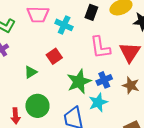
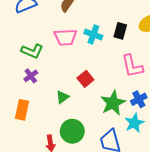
cyan cross: (64, 25) -> (93, 35), moved

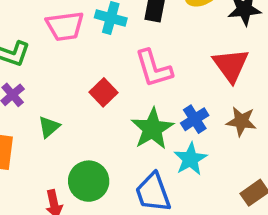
pink L-shape: (132, 66) -> (154, 69), moved
green triangle: (62, 97) -> (49, 127), moved

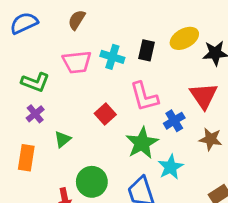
blue cross: (195, 119) -> (174, 121), moved

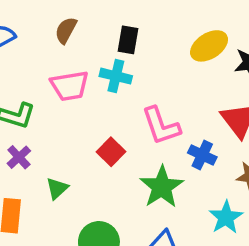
black rectangle: (146, 50) -> (128, 40), moved
blue cross: (174, 121) -> (202, 155), turned -30
cyan star: (171, 167) -> (226, 217), moved

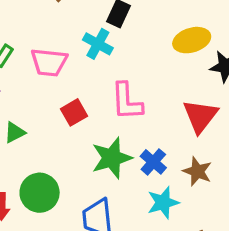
pink trapezoid: (70, 86) -> (49, 62), moved
blue cross: (202, 155) -> (153, 162), moved

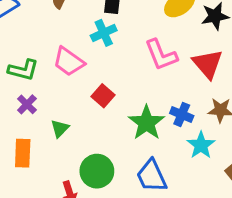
cyan cross: (98, 44) -> (104, 33), turned -35
pink trapezoid: (49, 62) -> (69, 62), turned 48
pink L-shape: (127, 101) -> (161, 55), moved

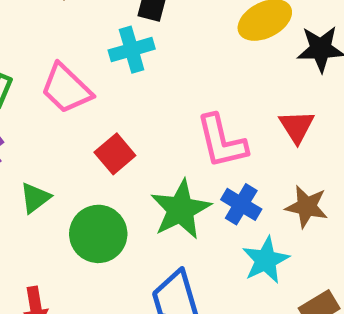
pink L-shape: (161, 55) -> (222, 141), moved
red triangle: (208, 64) -> (297, 127), size x0.7
green circle: (97, 171) -> (98, 234), moved

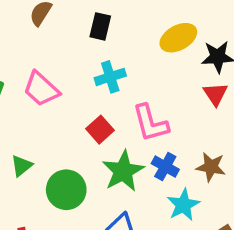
cyan cross: (132, 50) -> (110, 77), moved
red triangle: (297, 127) -> (216, 94), moved
red square: (115, 154) -> (100, 130), moved

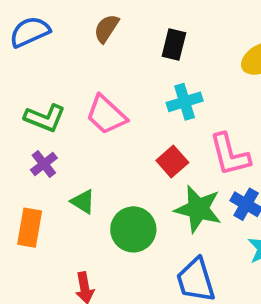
green triangle: (22, 166) -> (83, 202), turned -50
green star: (123, 171) -> (198, 209), turned -30

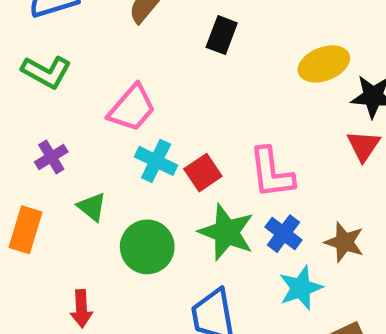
cyan cross: (185, 102) -> (156, 161), moved, turned 36
pink trapezoid: (106, 115) -> (132, 108), turned -99
green L-shape: (45, 118) -> (46, 72), moved

